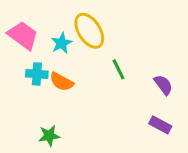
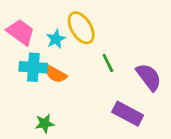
cyan cross: (37, 74) -> (33, 67), size x1.4
purple semicircle: (163, 85) -> (149, 77), size x1.5
purple rectangle: (160, 125) -> (128, 114), moved, size x1.5

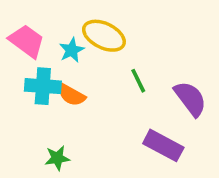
yellow ellipse: (81, 28) -> (104, 36), turned -32

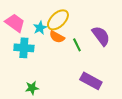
yellow ellipse: (104, 36) -> (58, 20), turned -70
orange semicircle: (72, 95) -> (57, 37), moved
purple semicircle: (190, 99) -> (101, 36), moved

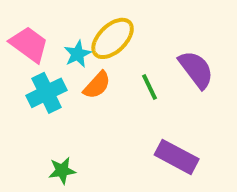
orange semicircle: (57, 37) -> (97, 85), moved, turned -77
cyan cross: (24, 48) -> (46, 93), turned -30

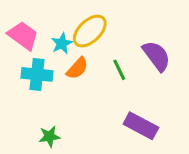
cyan cross: (46, 93) -> (37, 74), turned 32

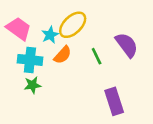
purple rectangle: (141, 126) -> (114, 101), turned 44
green star: (49, 137) -> (32, 85), moved

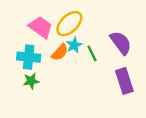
pink trapezoid: (19, 29) -> (41, 27), moved
cyan star: (50, 35) -> (74, 45), moved
purple rectangle: (114, 101) -> (124, 81), moved

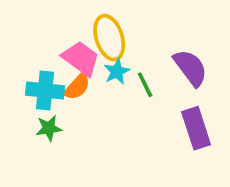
yellow ellipse: (69, 24) -> (109, 38), turned -64
pink trapezoid: (41, 27) -> (81, 58), moved
orange semicircle: (60, 52) -> (77, 87), moved

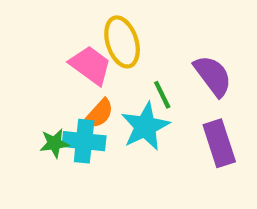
cyan star: (117, 72) -> (145, 126), moved, size x1.6
orange semicircle: (77, 87) -> (99, 114), moved
cyan cross: (45, 90) -> (84, 141), moved

